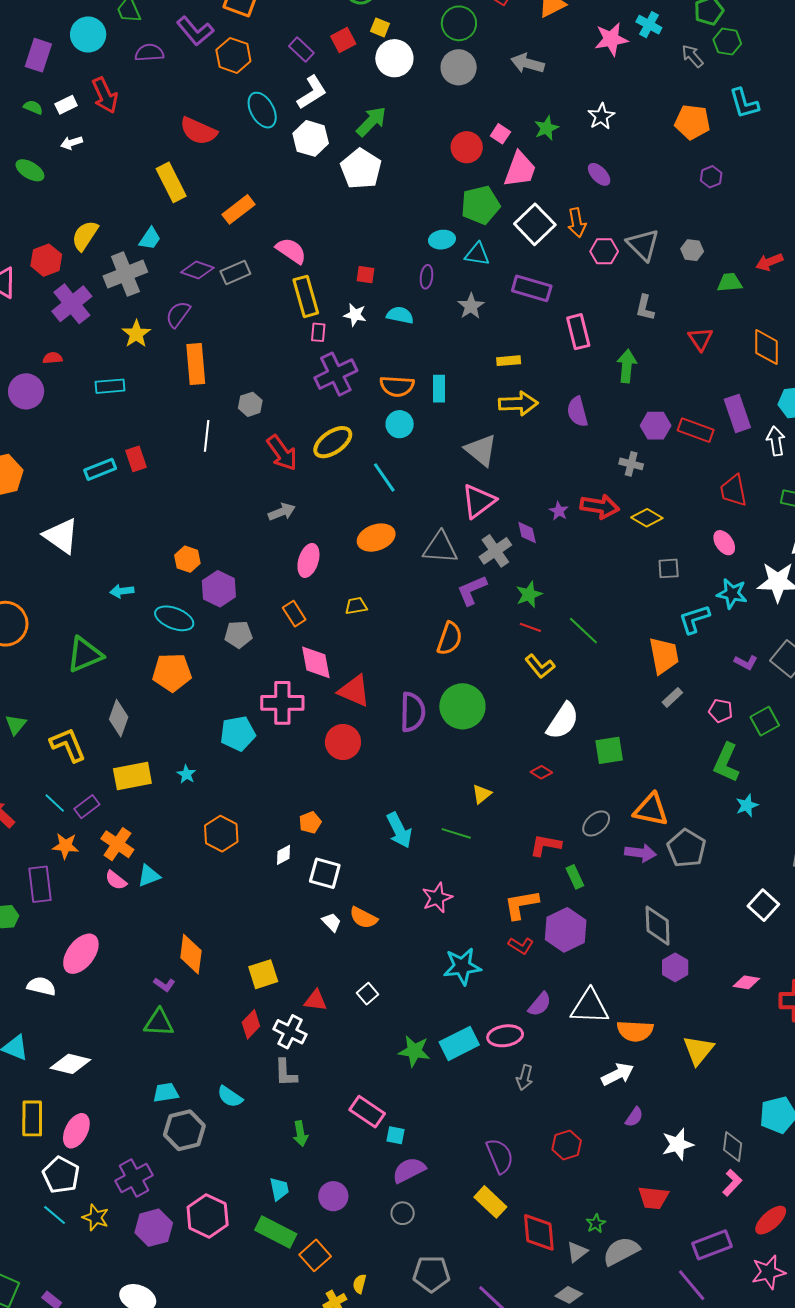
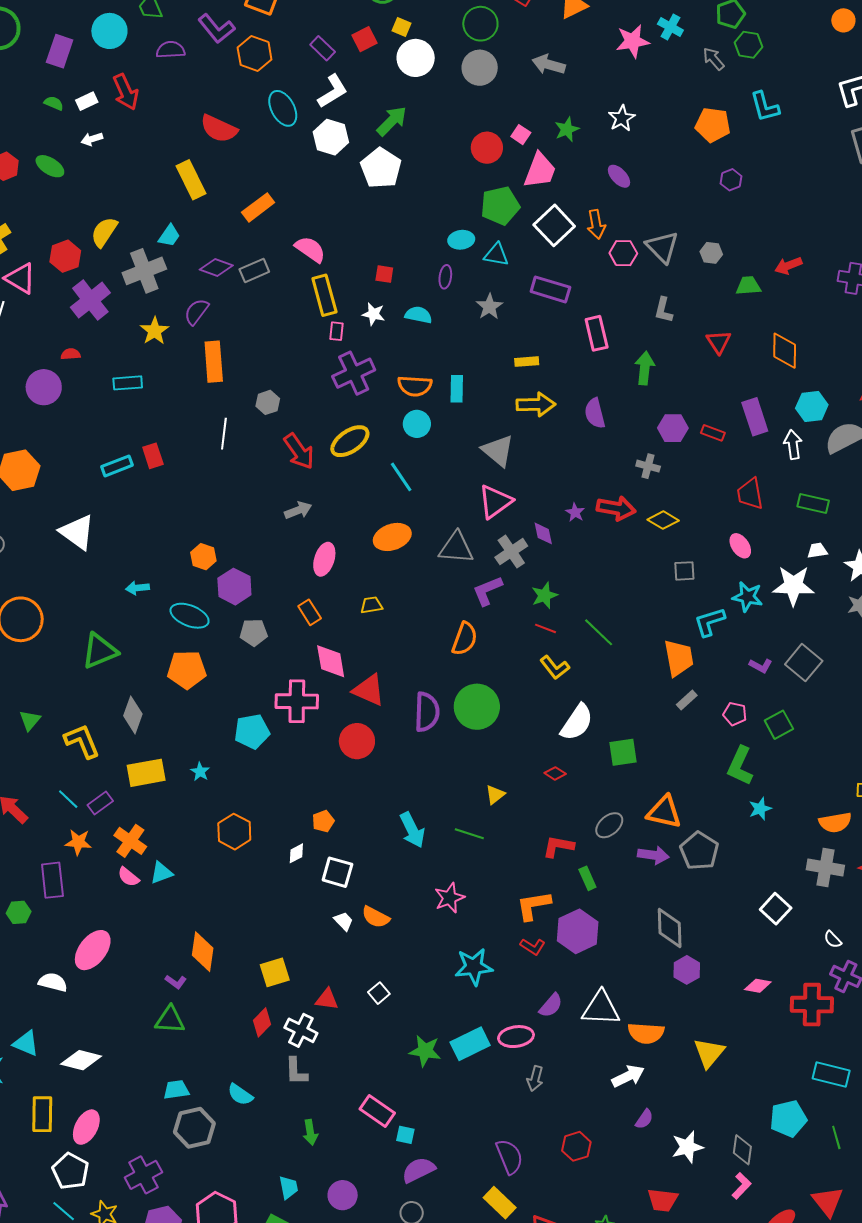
red rectangle: (696, 430) -> (713, 433), size x0.7

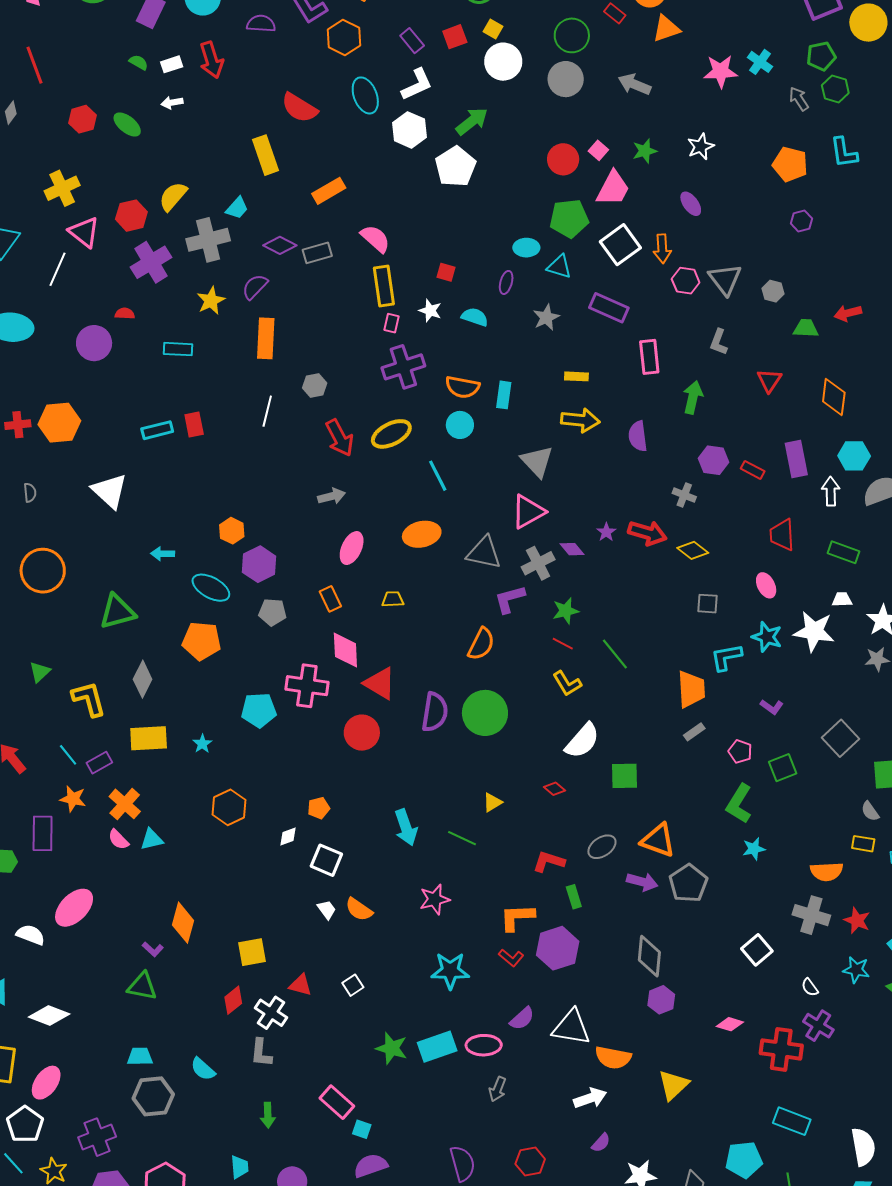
purple diamond: (543, 533) -> (572, 549), turned -35
gray square: (804, 663) -> (840, 738), moved

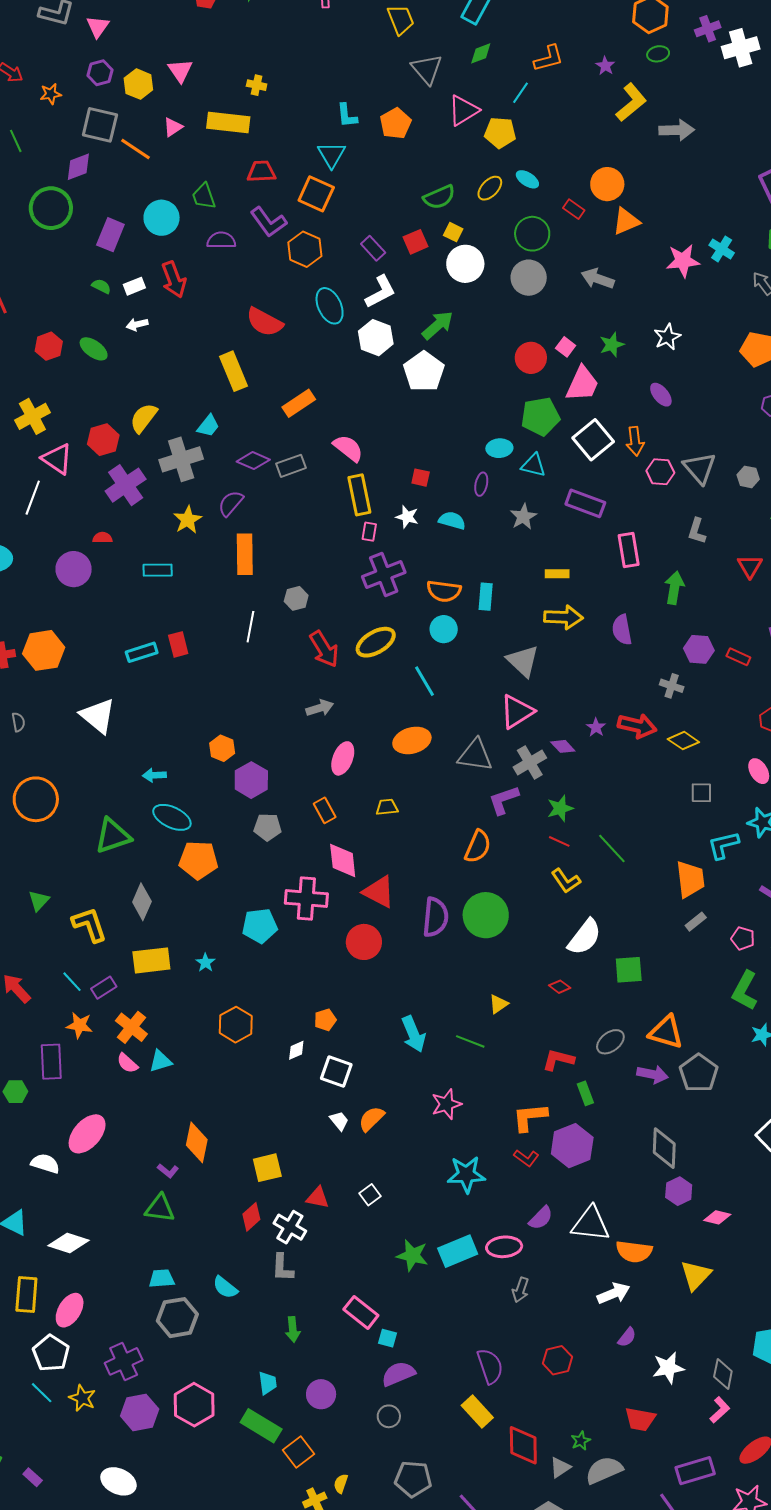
cyan ellipse: (211, 588) -> (172, 817), moved
orange semicircle: (359, 909) -> (371, 1119), turned 104
pink diamond: (730, 1024) -> (717, 1217), moved

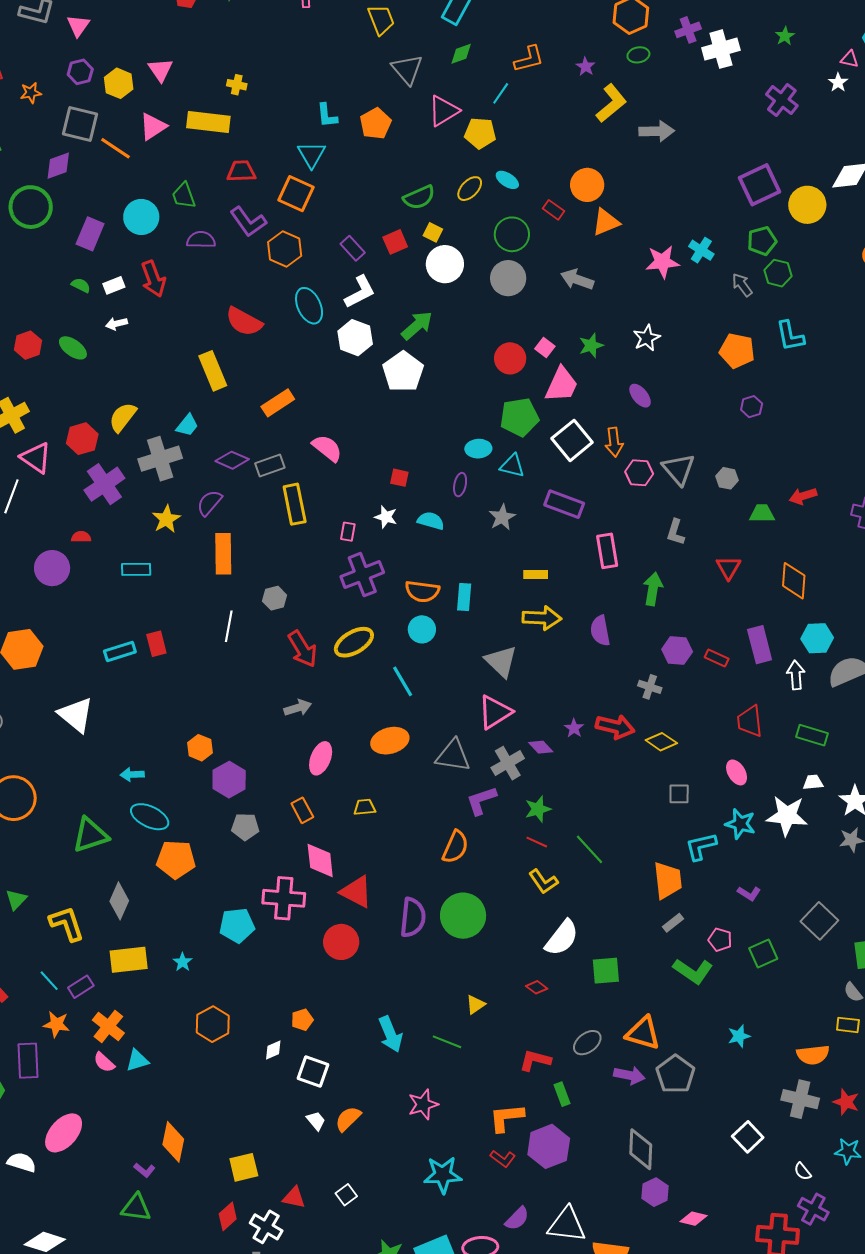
pink triangle: (173, 127) -> (153, 127), size x1.4
yellow rectangle: (359, 495) -> (295, 504), moved
green L-shape: (745, 991) -> (693, 971), moved, turned -84

